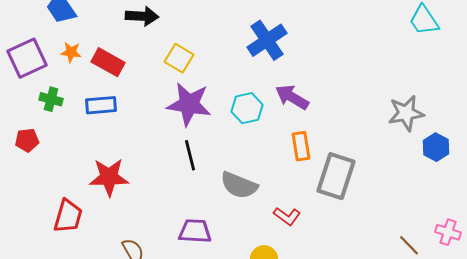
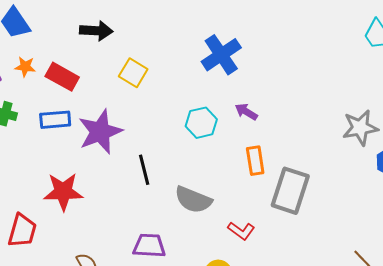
purple arrow: (292, 97) -> (246, 112), size x0.7
purple star: (189, 104) -> (100, 132), moved, turned -30

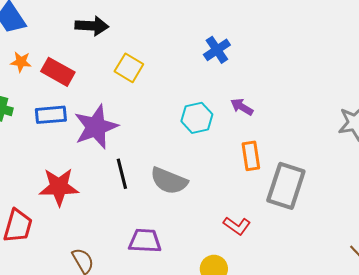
blue cross: (221, 55) -> (217, 50), size x0.7
black line: (144, 170) -> (122, 174), moved
gray semicircle: (193, 200) -> (169, 181), moved

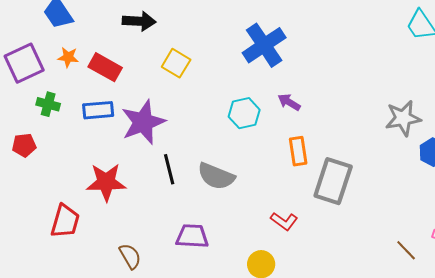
blue cross: (217, 50) -> (264, 45), size x1.6

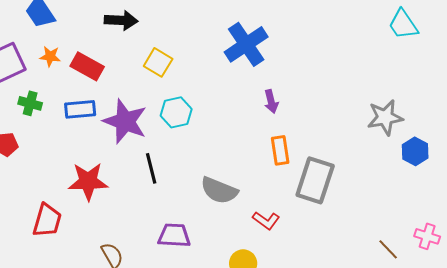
purple arrow: (289, 102) -> (271, 101), turned -135
cyan hexagon: (244, 113) -> (176, 112), moved
purple star: (143, 122) -> (125, 121), turned -30
gray semicircle: (216, 176) -> (219, 190), moved

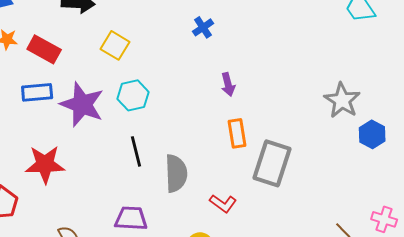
blue cross: (246, 44) -> (203, 27), size x0.5
gray star: (385, 117) -> (342, 100), turned -30
black line: (151, 168) -> (136, 151), moved
gray semicircle: (219, 190) -> (176, 173), turned -114

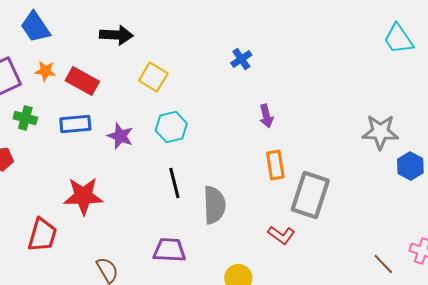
gray star: (342, 100) -> (380, 132), turned -30
purple star: (82, 104) -> (120, 136), size x0.6
red L-shape: (223, 203) -> (281, 235), moved

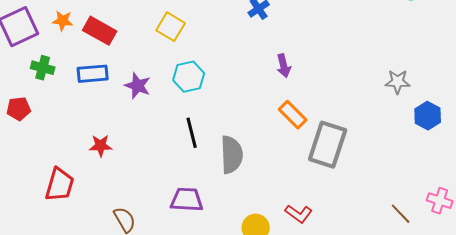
gray star: (380, 132) -> (398, 82), size x0.7
orange rectangle: (275, 165) -> (293, 115), turned -36
red star: (83, 196) -> (101, 146), size x0.6
red L-shape: (281, 235) -> (299, 214), moved

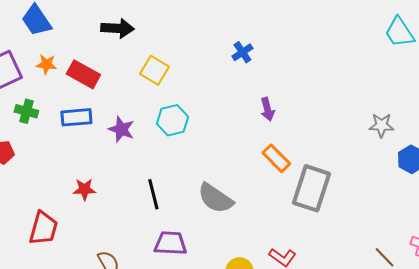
black line: (192, 133) -> (153, 194), moved
gray semicircle: (232, 155) -> (215, 198), turned 126

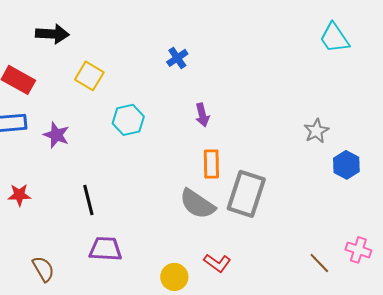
cyan hexagon: (172, 120) -> (128, 120), moved
gray star: (381, 125) -> (316, 131), turned -30
orange rectangle: (276, 158) -> (211, 164), turned 44
gray semicircle: (215, 198) -> (197, 204), moved

